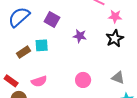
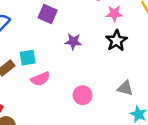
purple square: (52, 19) -> (48, 14), moved
pink semicircle: (39, 81) -> (40, 79), moved

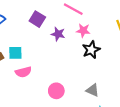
pink star: (114, 14) -> (83, 31), moved
purple star: (73, 42) -> (58, 34), moved

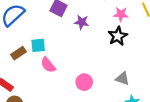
pink star: (83, 31) -> (121, 14), moved
pink semicircle: (23, 72) -> (48, 65), turned 70

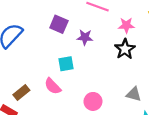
cyan square: (38, 45) -> (66, 64), moved
brown rectangle: (19, 53) -> (21, 92), moved

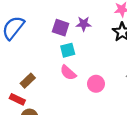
purple square: (59, 24) -> (61, 28), moved
pink semicircle: (53, 86) -> (68, 73), moved

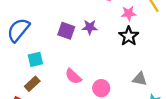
cyan square: (68, 50) -> (35, 59), moved

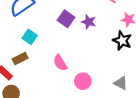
black star: (129, 36) -> (122, 41), turned -30
cyan square: (35, 59) -> (30, 37), turned 32

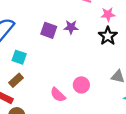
black star: (122, 41) -> (108, 36), turned 30
pink semicircle: (60, 63) -> (58, 95), moved

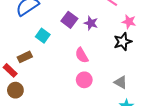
cyan square: (19, 57) -> (43, 36), moved
pink semicircle: (58, 95) -> (82, 55), moved

